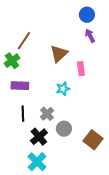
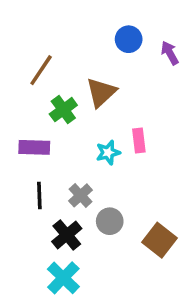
blue circle: (87, 15) -> (129, 39), moved
purple arrow: (90, 36) -> (170, 53), moved
green cross: (12, 61) -> (63, 110), moved
pink rectangle: (81, 69) -> (139, 141), moved

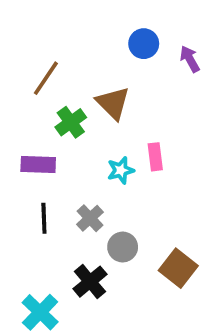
brown triangle: (101, 92) -> (113, 103), turned -32
black cross: (67, 235) -> (90, 282), moved
cyan cross: (63, 278) -> (40, 312), moved

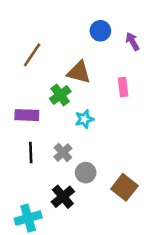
brown triangle: (113, 103) -> (79, 72), turned -30
green cross: (71, 122) -> (60, 95), moved
pink rectangle: (155, 157) -> (123, 87), moved
cyan cross: (40, 312) -> (28, 218), turned 30

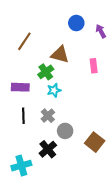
cyan star: (84, 119) -> (54, 90), moved

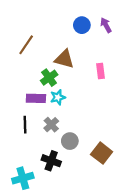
purple arrow: (101, 31) -> (106, 25), moved
purple rectangle: (20, 87) -> (36, 98), moved
black cross: (48, 149) -> (51, 161), turned -30

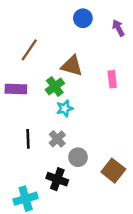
blue circle: (82, 25) -> (83, 18), moved
purple rectangle: (36, 98) -> (16, 89), moved

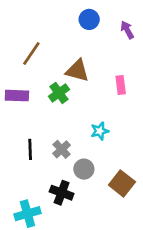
cyan star: (65, 108) -> (100, 131), moved

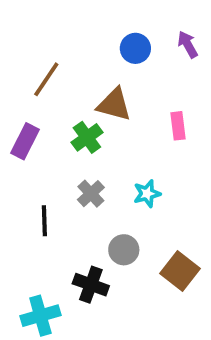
blue circle: (89, 19) -> (135, 48), moved
purple rectangle: (17, 96) -> (25, 141), turned -65
gray cross: (62, 149) -> (91, 194), moved

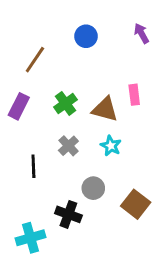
blue circle: (135, 48) -> (86, 36), moved
brown triangle: (114, 104) -> (105, 109), moved
cyan star: (147, 194) -> (111, 146), turned -30

